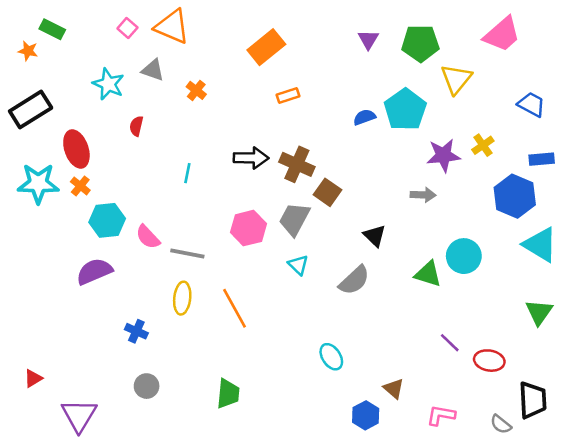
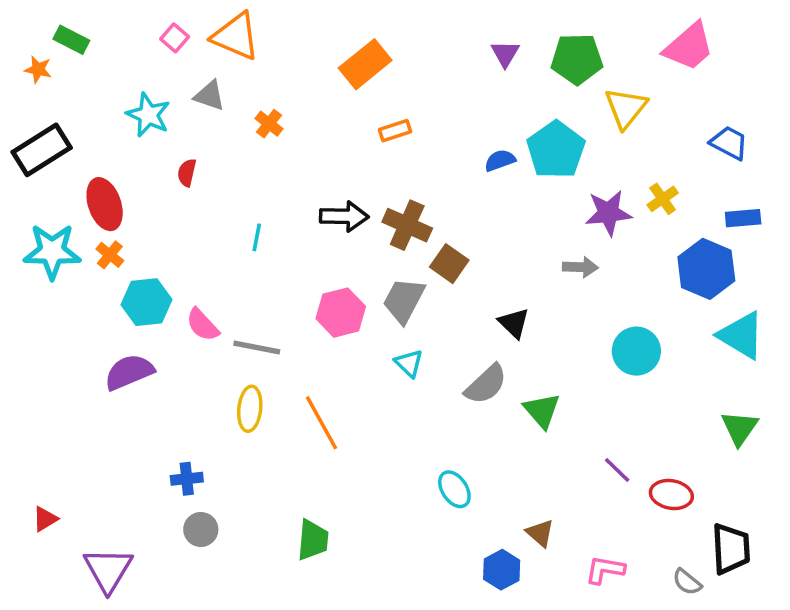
green triangle: (428, 274) -> (542, 411), moved, turned 32
blue cross: (136, 331) -> (187, 479), moved, turned -30

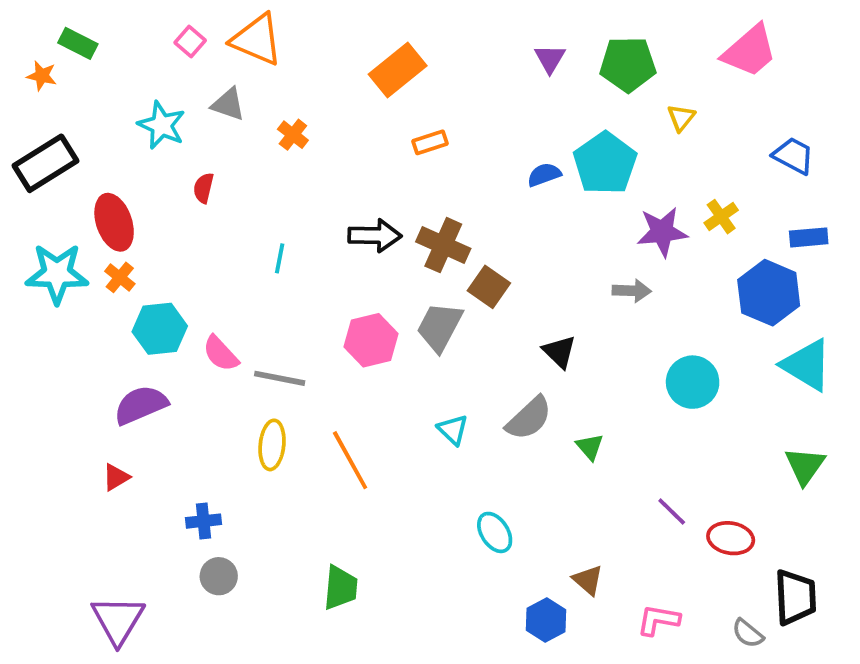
yellow triangle: (626, 108) -> (681, 118), size x0.6
cyan triangle: (409, 363) -> (453, 430), moved
green triangle: (542, 411) -> (590, 447), size x0.7
red triangle: (45, 519) -> (116, 477), moved

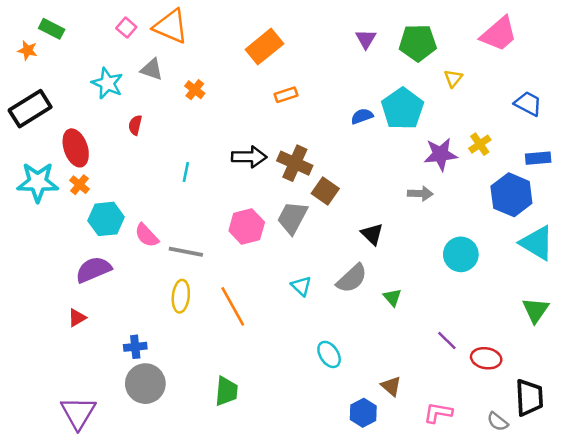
gray circle: (219, 576) -> (145, 384), size x1.6

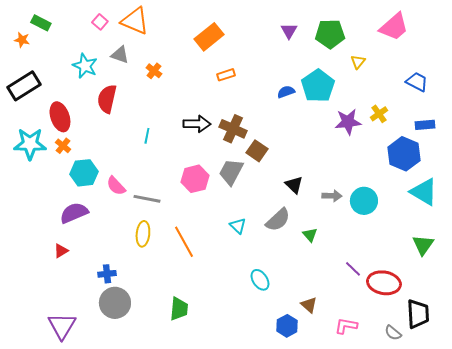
red semicircle: (135, 125) -> (107, 99), size x1.8
gray arrow: (420, 194) -> (332, 196), moved
red ellipse: (486, 358) -> (384, 283), size x1.4

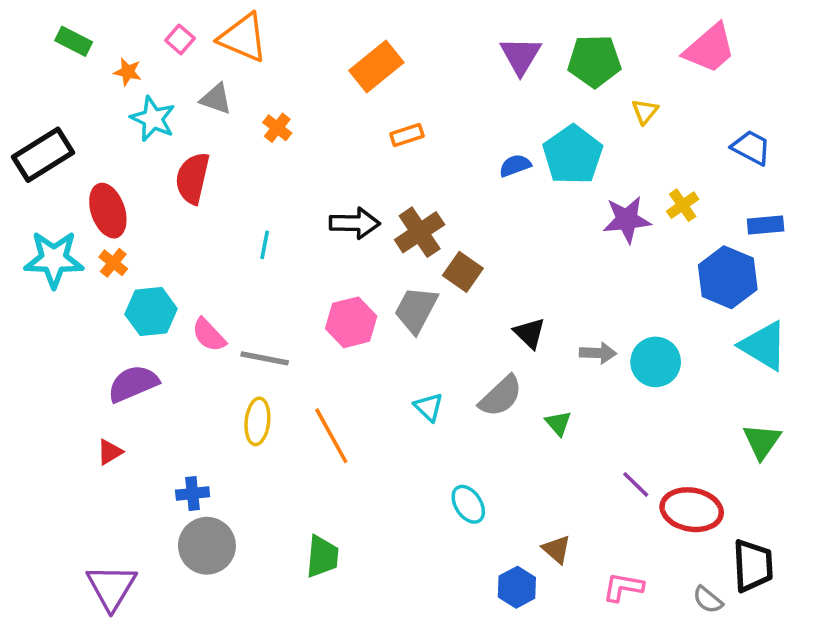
purple triangle: (289, 31) -> (520, 56), size x1.4
orange star: (22, 40) -> (128, 72), moved
brown cross: (233, 129) -> (420, 232), turned 32

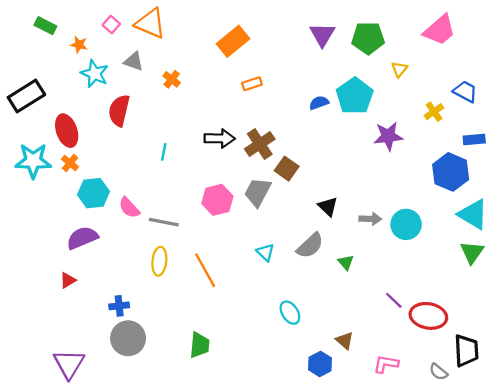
yellow cross: (683, 205) -> (434, 112), moved
green triangle: (762, 441) -> (472, 252), moved

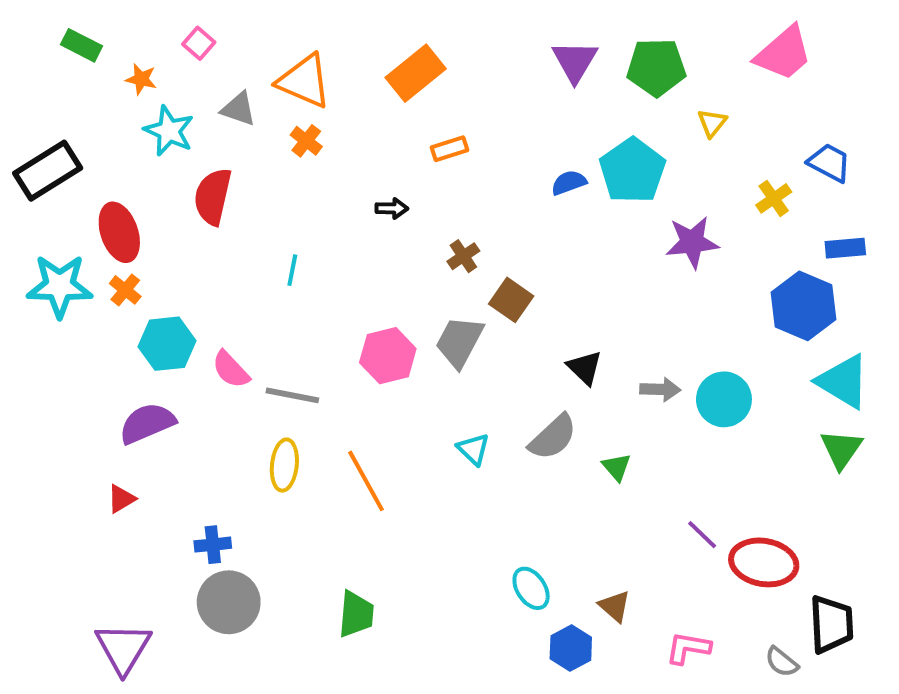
orange triangle: (150, 23) -> (304, 81), moved
black arrow: (220, 138) -> (392, 208), moved, size x0.6
brown cross: (260, 144) -> (463, 256), size x0.6
cyan ellipse: (290, 313) -> (531, 588), moved

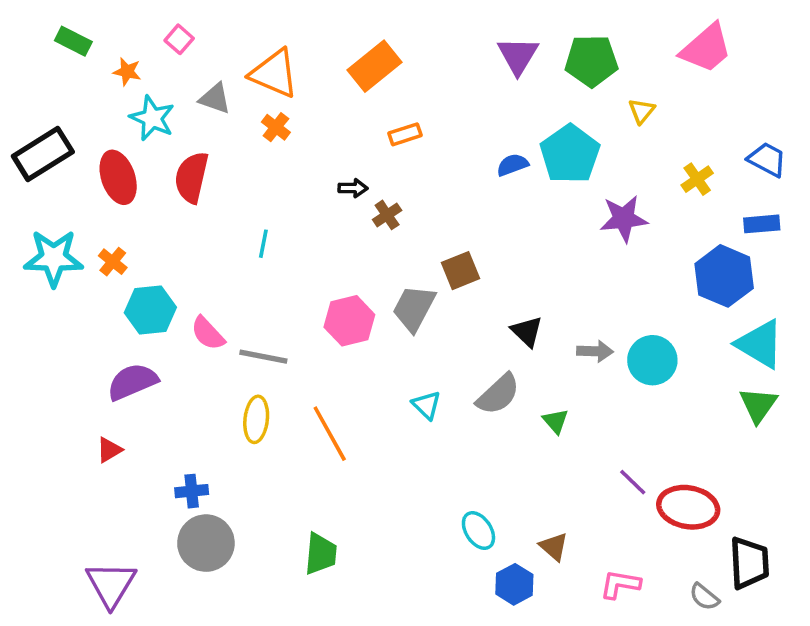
blue trapezoid: (829, 163) -> (767, 159), moved
red ellipse: (119, 232) -> (118, 177), moved
brown cross: (463, 256) -> (387, 215), moved
brown square: (511, 300) -> (461, 271), turned 33

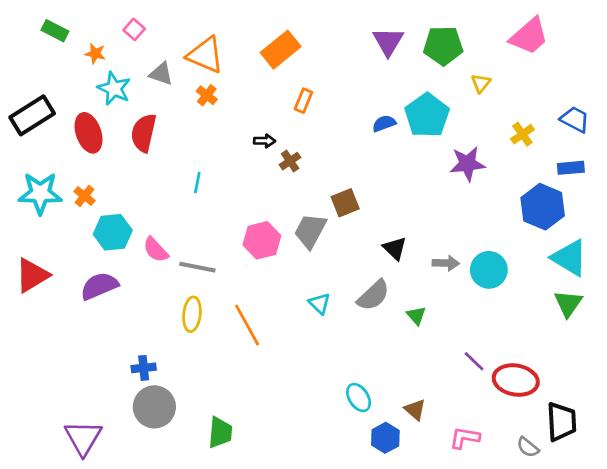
orange rectangle: (405, 134) -> (303, 101), turned -50
red triangle: (109, 450) -> (32, 275), moved, size x1.8
green trapezoid: (321, 554) -> (220, 432), moved

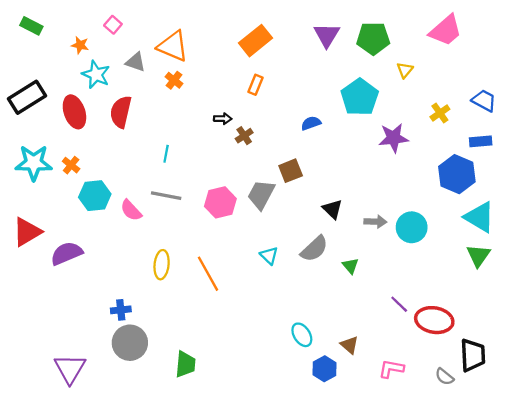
green rectangle: (55, 31) -> (31, 26), moved
orange rectangle: (281, 50) -> (255, 41), moved
blue semicircle: (384, 123) -> (311, 123), moved
gray line: (197, 267) -> (166, 196), moved
purple semicircle: (99, 286) -> (67, 253), moved

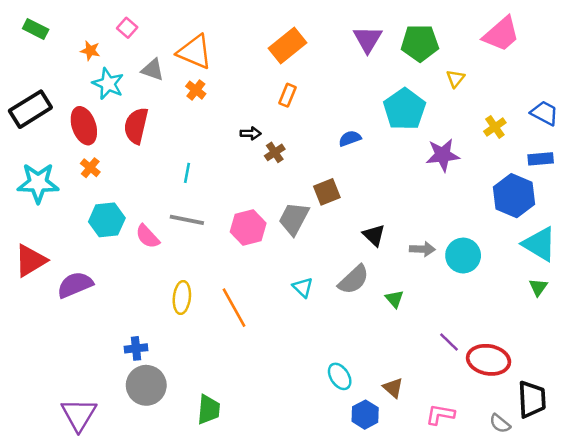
orange cross: (71, 165) -> (90, 168), moved
green triangle: (478, 256) -> (538, 287), size x0.7

